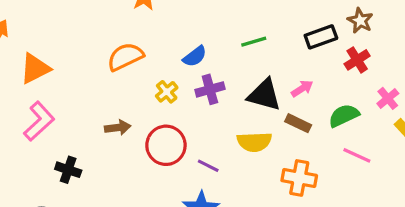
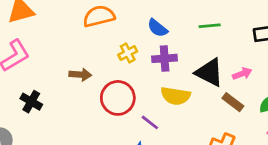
blue semicircle: (195, 56) -> (157, 28), turned 65
yellow semicircle: (254, 142) -> (176, 96), moved

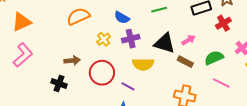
black cross: (31, 102) -> (59, 83), moved

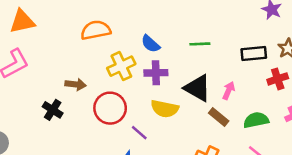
yellow cross: (104, 39) -> (121, 66), size x1.5
pink arrow: (188, 40) -> (229, 91), turned -48

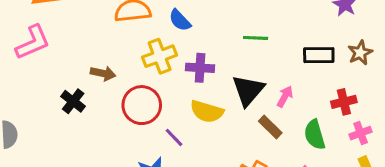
blue semicircle: (150, 44) -> (180, 20), moved
red cross: (278, 79) -> (344, 102), moved
black triangle: (198, 88) -> (248, 90), turned 36
green semicircle: (256, 120) -> (315, 135), turned -100

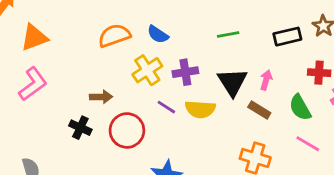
red cross: (344, 102) -> (319, 73), turned 30
red circle: (142, 105) -> (127, 130), moved
purple line: (174, 137) -> (166, 107), moved

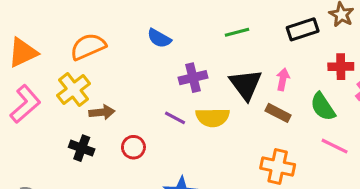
orange semicircle: (114, 36) -> (88, 47), moved
yellow cross: (147, 70) -> (74, 89), moved
red circle: (127, 130) -> (133, 147), size x0.6

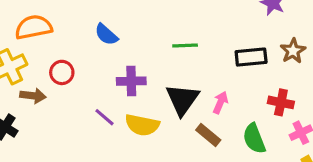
red circle: (133, 147) -> (62, 72), moved

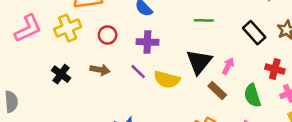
black rectangle: (251, 57) -> (254, 33), turned 50
purple cross: (131, 81) -> (147, 42), moved
brown arrow: (33, 96) -> (100, 70), moved

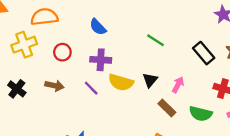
green line: (204, 20) -> (155, 40), turned 30
black triangle: (199, 62) -> (150, 80), size x0.6
yellow semicircle: (167, 79) -> (121, 82), moved
green semicircle: (252, 96) -> (201, 114), turned -60

